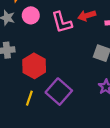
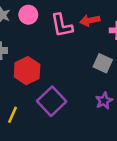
yellow line: (29, 98) -> (12, 115), moved

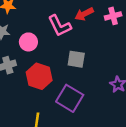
pink circle: (28, 15) -> (28, 42), moved
gray square: (103, 63) -> (76, 59), moved

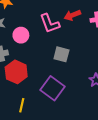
red hexagon: (39, 76) -> (16, 72), moved

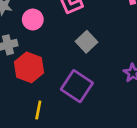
gray square: (61, 54) -> (86, 42), turned 35

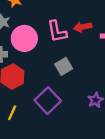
pink circle: (33, 19) -> (24, 38), size x1.5

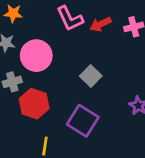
pink L-shape: (57, 31) -> (70, 19), moved

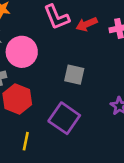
gray square: (91, 76) -> (74, 75), turned -35

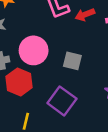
pink circle: (22, 52) -> (34, 50), moved

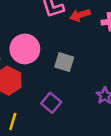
purple square: (62, 101) -> (51, 103), size x0.7

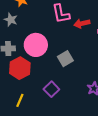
gray square: (64, 62) -> (65, 59), turned 35

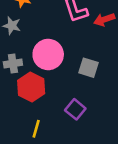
gray square: (65, 59) -> (89, 68), turned -35

